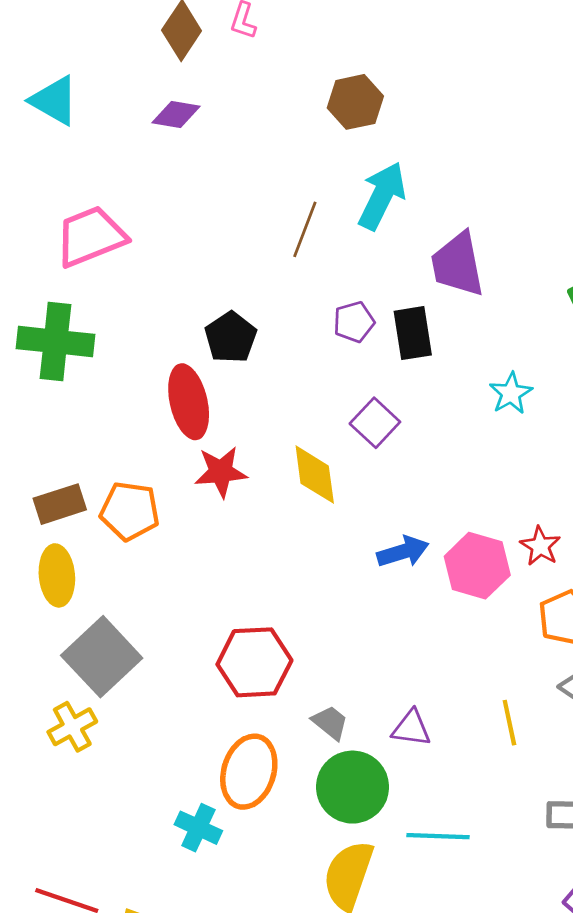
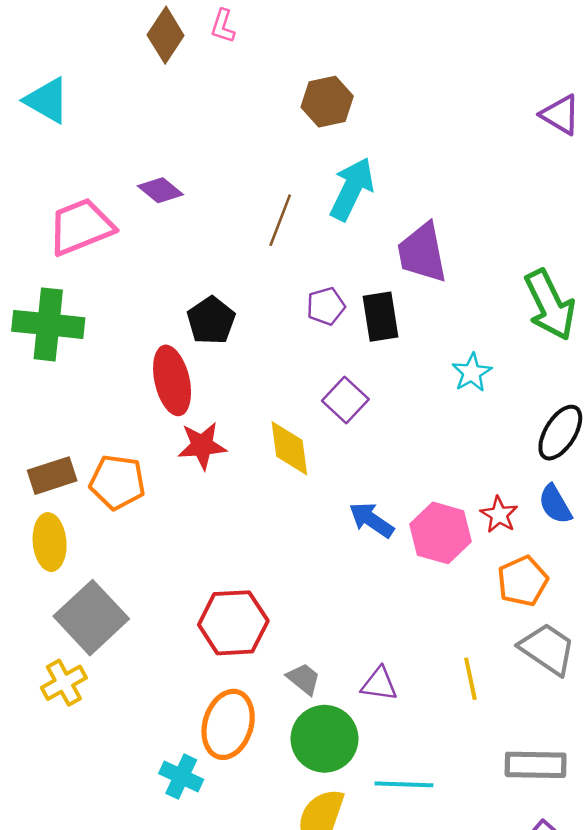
purple diamond: (176, 115) -> (160, 190), moved, turned 30
blue arrow: (403, 552) -> (371, 520), turned -129

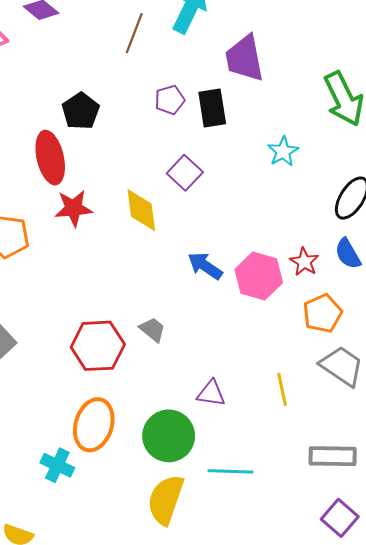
gray trapezoid: (304, 679) -> (152, 330), moved

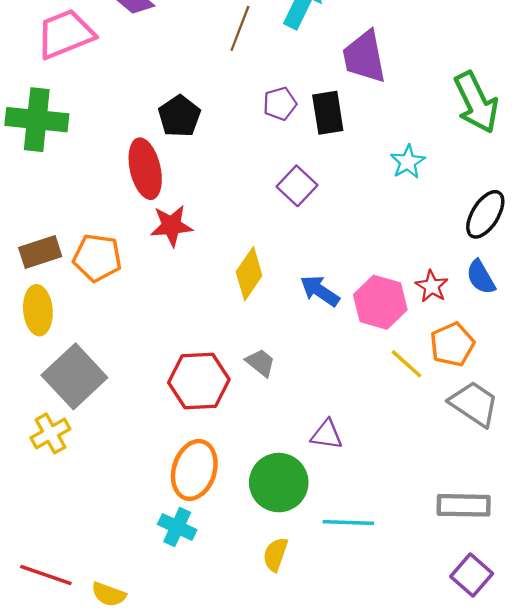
yellow diamond: (141, 210) -> (249, 274), moved, turned 42
yellow line: (282, 389) -> (407, 364), moved, turned -36
cyan cross: (57, 465) -> (177, 527), moved
yellow semicircle: (166, 500) -> (275, 554), size x0.6

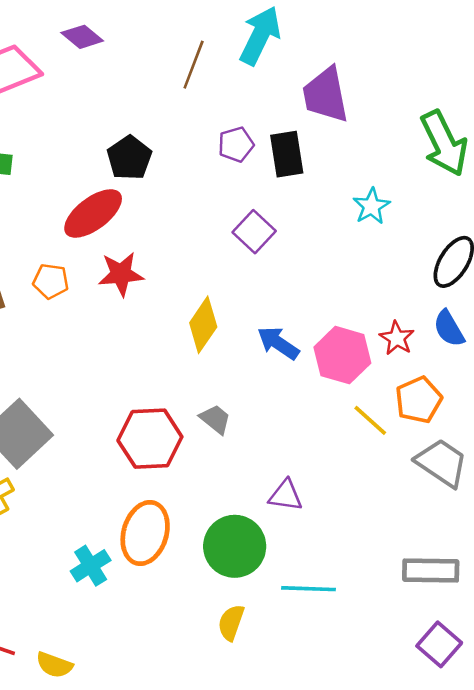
red ellipse: (145, 169) -> (93, 213), turned 66
orange pentagon: (97, 258) -> (51, 281), moved, size x0.7
cyan cross: (177, 527) -> (91, 566), moved, turned 33

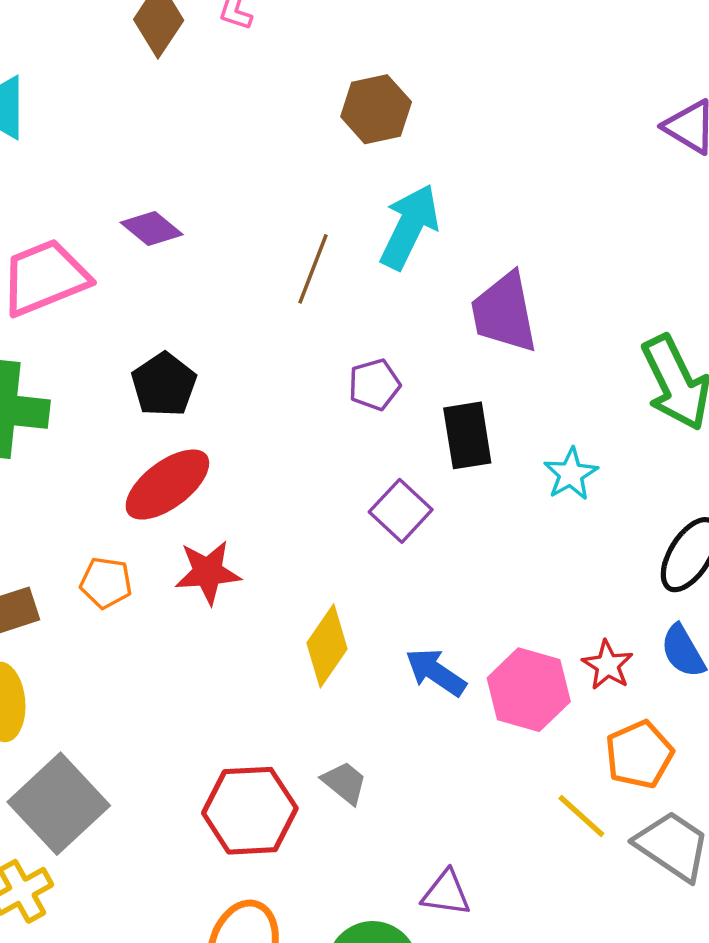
black rectangle: (287, 154) -> (467, 435), moved
black pentagon: (129, 158) -> (164, 385), moved
yellow line: (370, 420) -> (581, 816), moved

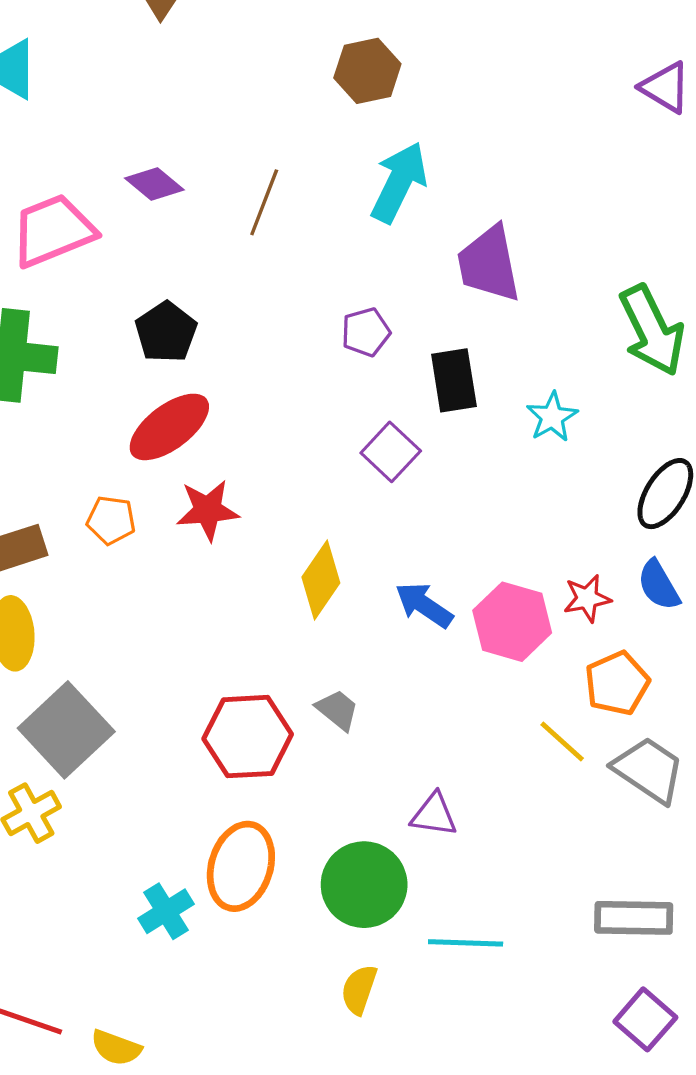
brown line: (313, 269) -> (264, 202), moved
red star: (608, 665) -> (587, 598), turned 30

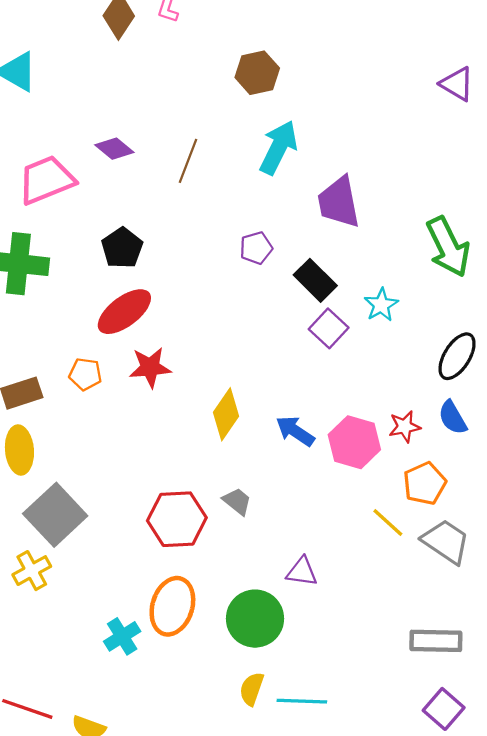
black rectangle: (454, 380) -> (315, 280), turned -36
purple square: (391, 452) -> (329, 328), moved
cyan line: (466, 943) -> (302, 701), moved

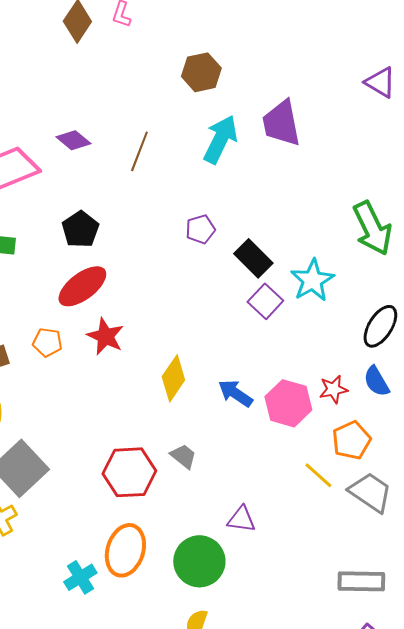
purple trapezoid: (339, 202) -> (281, 123), moved
cyan star: (381, 305) -> (312, 280), size x1.4
red star: (150, 367) -> (105, 336), turned 30

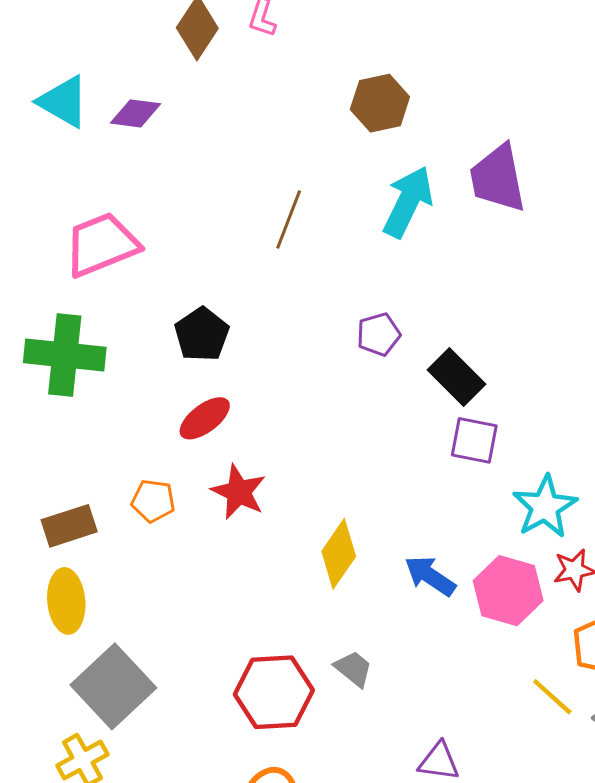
purple diamond: (73, 140) -> (135, 113), moved, turned -32
cyan star: (312, 280) -> (545, 507), moved
red ellipse: (82, 286) -> (205, 418), size x0.7
purple square: (265, 301) -> (474, 440), turned -32

